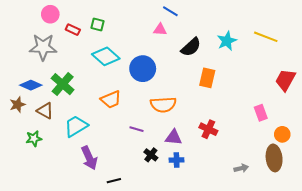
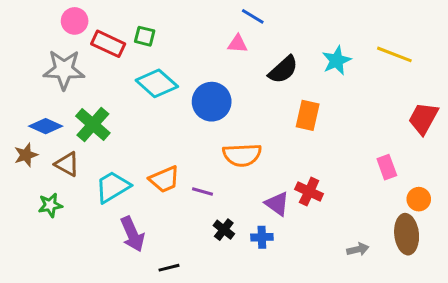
red rectangle: (73, 30) -> (108, 44), size x1.5
orange trapezoid: (111, 99) -> (164, 179), moved
purple triangle: (173, 137) -> (277, 204), moved, turned 30

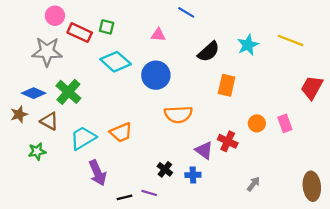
pink triangle: (238, 44) -> (158, 35), moved
purple line: (202, 192) -> (149, 193), moved
orange circle: (419, 199) -> (257, 123), moved
brown ellipse: (407, 234) -> (312, 186), moved
gray arrow: (358, 249) -> (253, 184), moved, turned -40

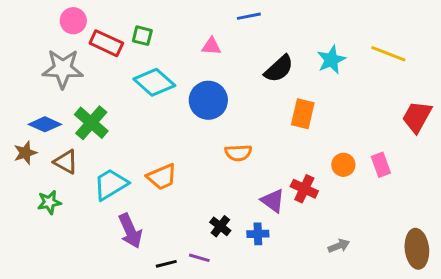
blue line: (186, 12) -> (249, 16), turned -42
orange semicircle: (178, 114) -> (238, 153), size x0.7
gray arrow: (253, 184) -> (339, 246), turned 32

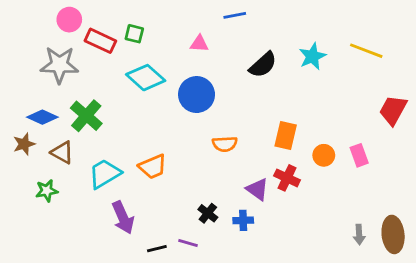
orange rectangle: (303, 114) -> (286, 136), moved
gray arrow: (339, 246) -> (359, 234), moved, turned 108

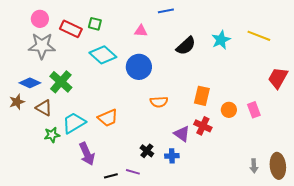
pink circle: (69, 20) -> (40, 19), moved
green star: (47, 191) -> (52, 135), moved

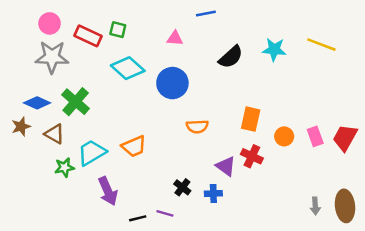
cyan star: (221, 40) -> (274, 50), turned 30
red trapezoid: (278, 78) -> (345, 138), moved

